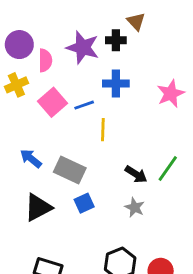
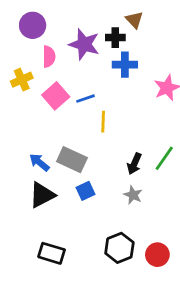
purple circle: (19, 45) -> (33, 25), moved
blue cross: (116, 83) -> (125, 65), moved
blue arrow: (31, 158) -> (39, 162), moved
black arrow: (136, 174) -> (134, 164), turned 80

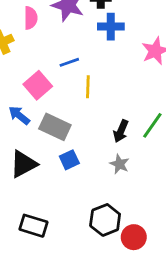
pink square: (56, 96) -> (38, 85), moved
blue arrow: (39, 162) -> (19, 115), moved
red circle: (157, 255) -> (134, 237), moved

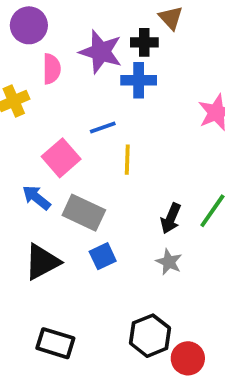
blue cross: (111, 27) -> (139, 80), moved

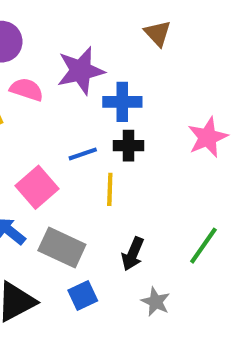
black cross: (144, 42) -> (129, 146), moved
purple star: (101, 52) -> (81, 71), turned -30
pink semicircle: (52, 69) -> (27, 89), turned -72
black arrow: (171, 218) -> (133, 254), moved

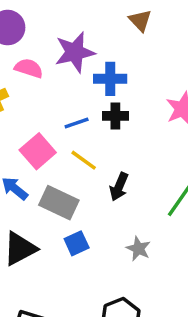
yellow line: (110, 189) -> (84, 160), moved, turned -56
black arrow: (133, 254) -> (119, 187), moved

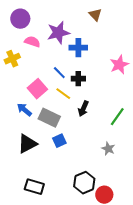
black cross: (115, 116) -> (78, 79), moved
blue line: (77, 123) -> (59, 73), turned 64
gray star: (138, 249) -> (108, 149), moved

